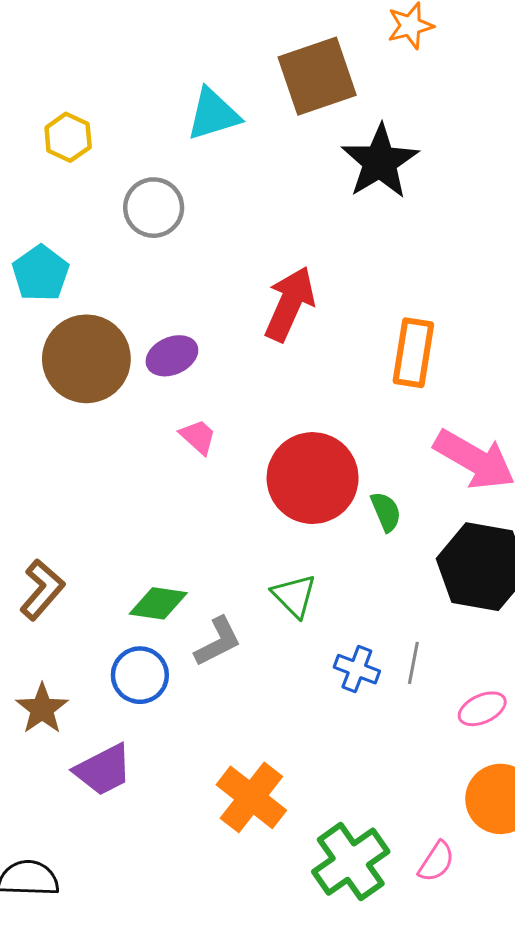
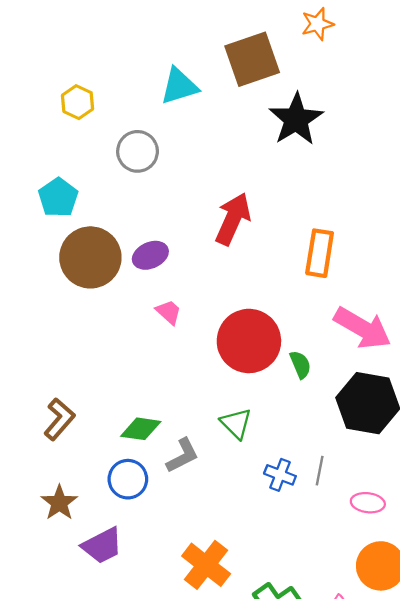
pink ellipse: (482, 709) -> (368, 503), turned 32

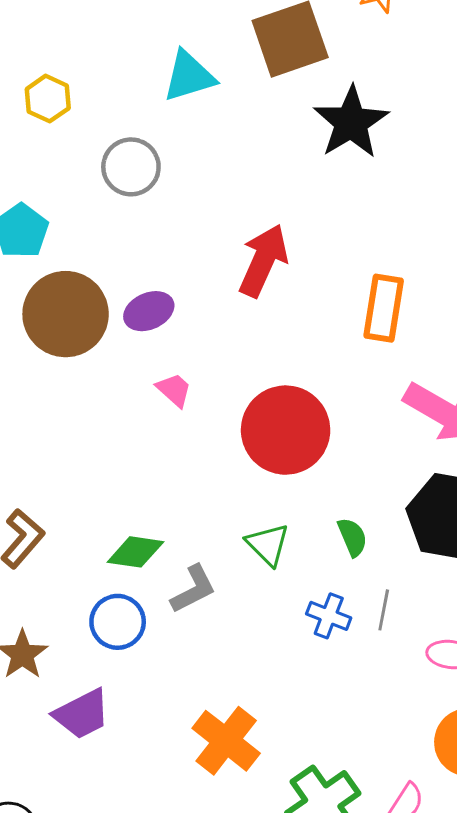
green semicircle: (300, 365) -> (352, 537), moved

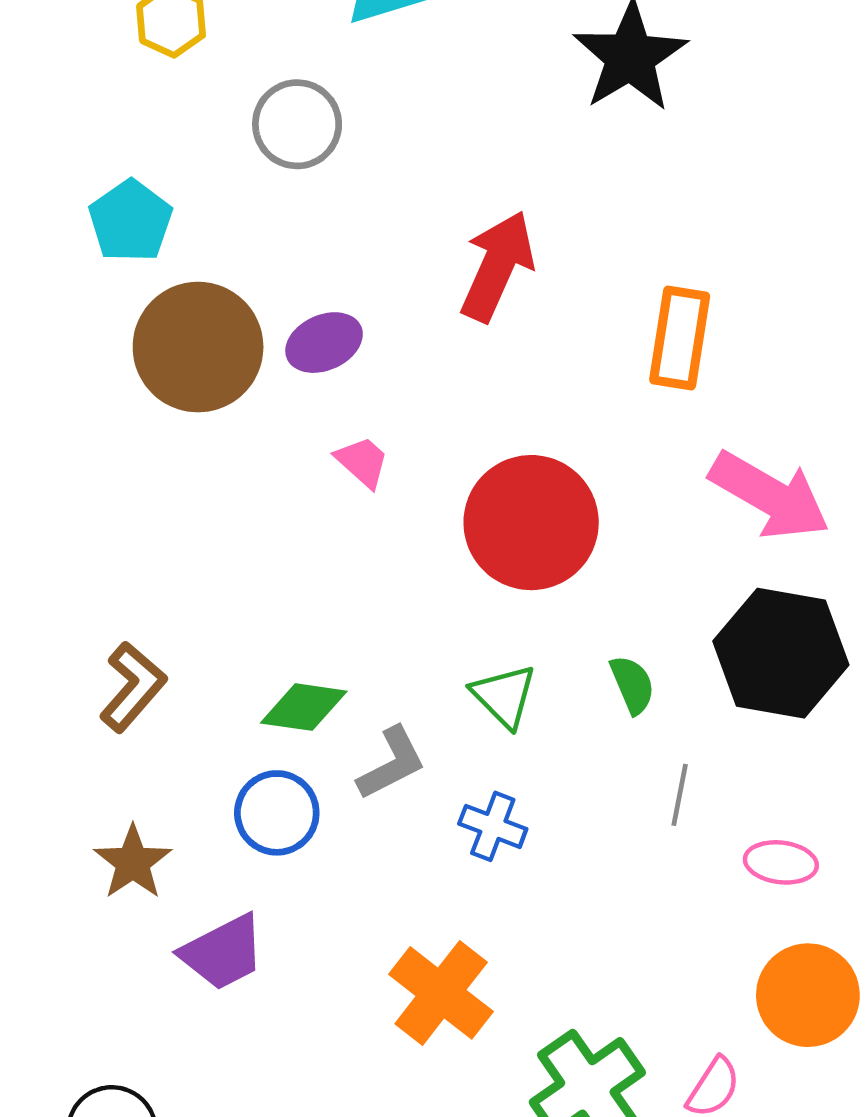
blue cross: (329, 616) -> (493, 826), moved

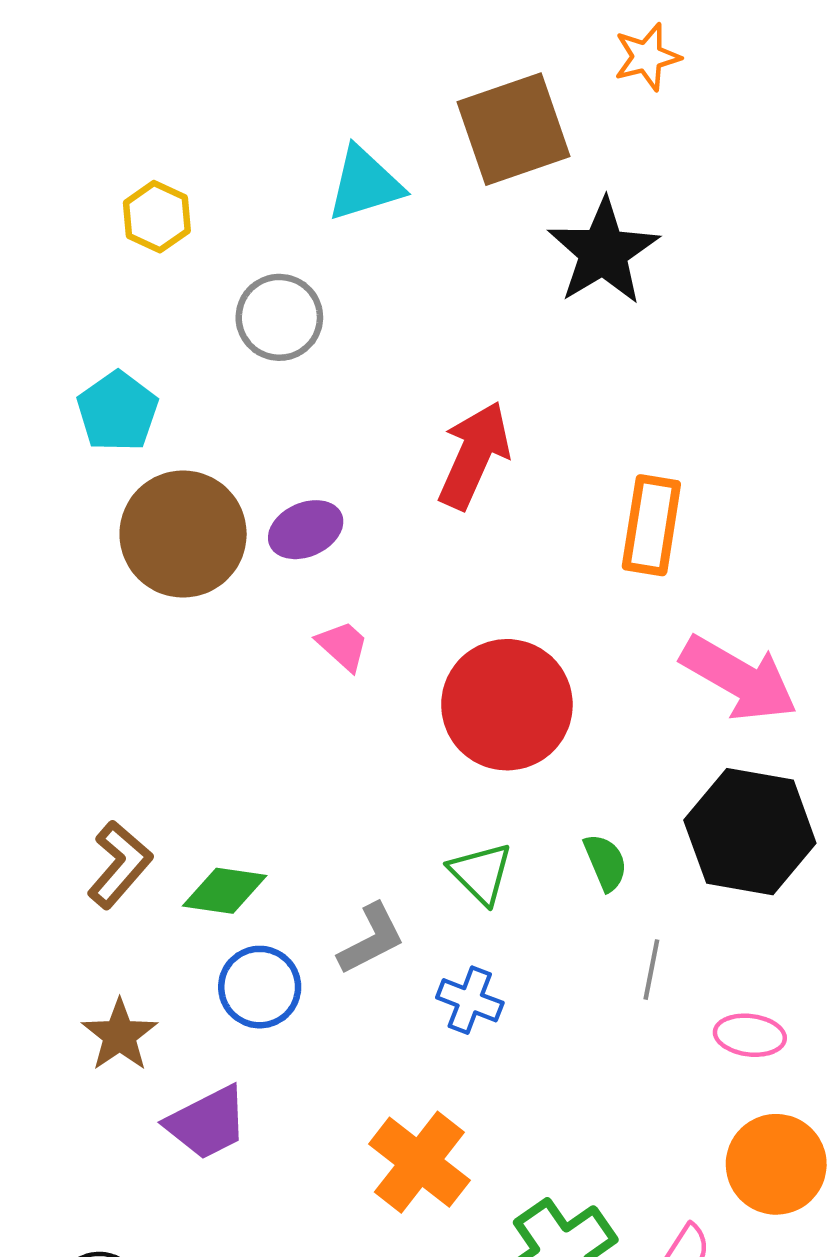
green diamond: (304, 707) -> (225, 891), moved

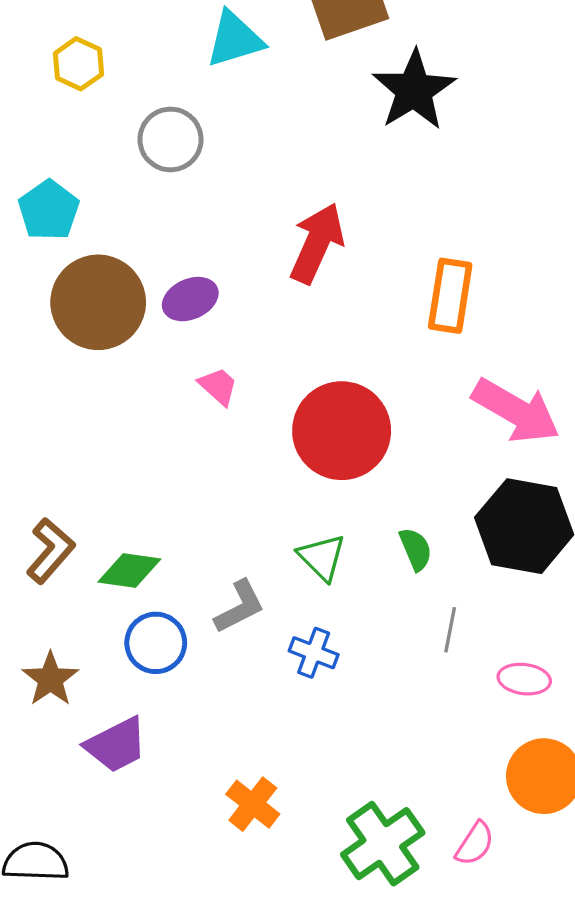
orange cross: (419, 1162) -> (253, 804), moved, size x0.7

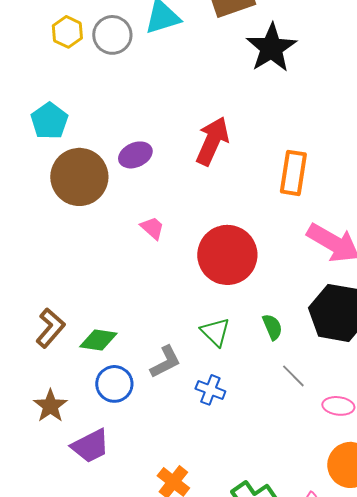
gray circle: (171, 139) -> (112, 35), moved
purple ellipse: (190, 299) -> (135, 155), moved
gray line: (450, 630) -> (293, 376), turned -56

